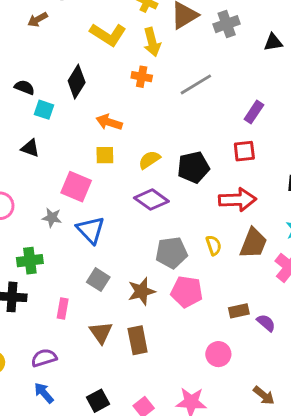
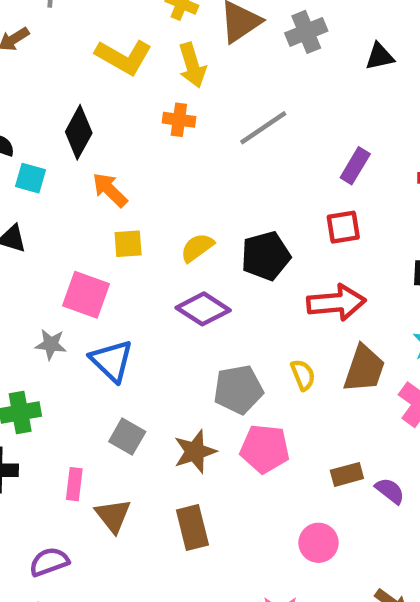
orange arrow: (109, 122) -> (110, 190), moved, turned 30
brown triangle: (101, 333) -> (113, 516), moved

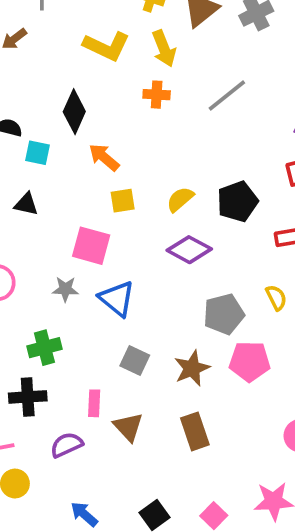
purple semicircle: (49, 562) -> (67, 445), moved

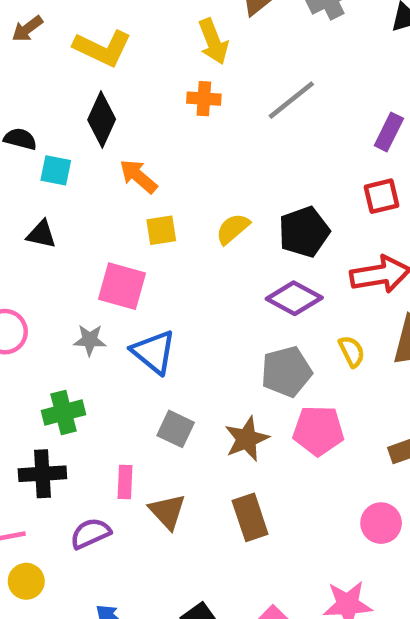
yellow L-shape: (107, 46) -> (102, 48), moved
purple diamond: (189, 250) -> (294, 298), moved

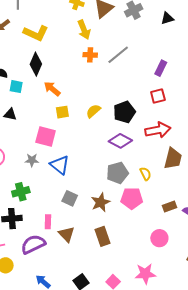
orange cross: (204, 99) -> (90, 55), moved
yellow semicircle: (352, 351) -> (145, 174), moved
purple semicircle: (90, 533) -> (33, 244), size x1.4

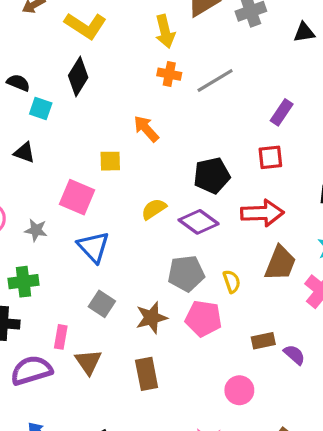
orange arrow: (52, 89) -> (146, 129), moved
yellow semicircle: (93, 111) -> (154, 209), moved
gray star: (32, 160) -> (36, 230), moved

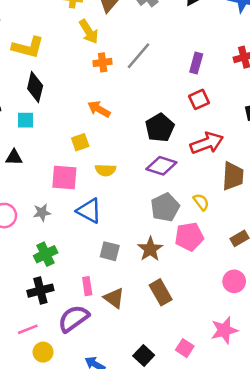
cyan square: (41, 108) -> (25, 120), moved
yellow semicircle: (154, 209) -> (105, 170), moved, turned -126

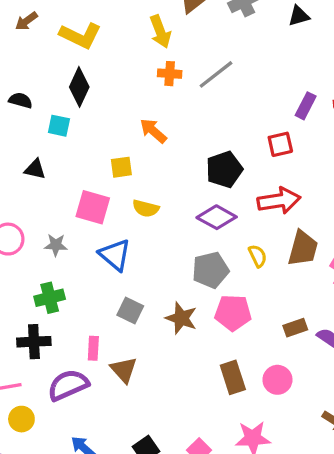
purple rectangle: (196, 63) -> (306, 106), moved
yellow semicircle: (201, 202) -> (258, 256), moved
brown star: (150, 249) -> (181, 318), turned -30
brown rectangle: (161, 292) -> (233, 377), moved

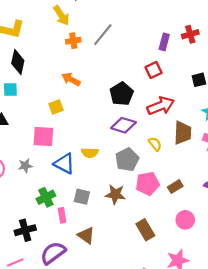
yellow semicircle: (146, 208) -> (90, 153), moved
green cross: (50, 298) -> (46, 197), moved
brown rectangle: (295, 328) -> (175, 187), moved
pink rectangle: (93, 348) -> (62, 215), moved
brown rectangle: (233, 377) -> (145, 230), moved

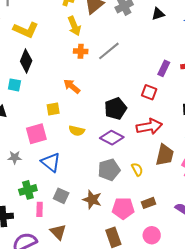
red square: (154, 70) -> (149, 92), turned 35
pink square: (43, 136) -> (36, 134), turned -30
yellow semicircle: (155, 144) -> (137, 169), moved
yellow semicircle: (90, 153) -> (77, 131), moved
pink pentagon: (147, 184) -> (123, 208), moved

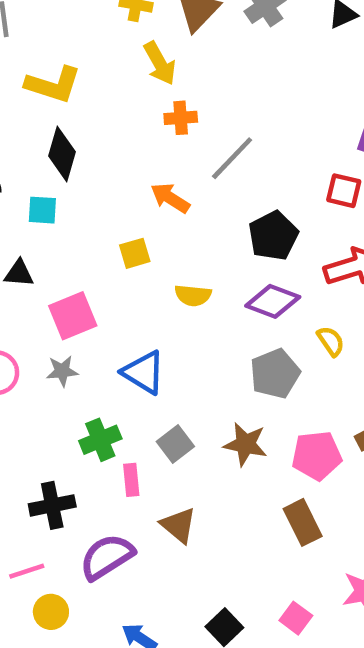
gray line: (109, 51) -> (232, 158), moved
pink square: (36, 134) -> (73, 316), moved
yellow semicircle: (137, 169) -> (331, 341), moved
gray square: (61, 196) -> (175, 444), turned 35

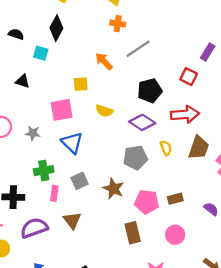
pink square: (73, 316) -> (62, 110), moved

